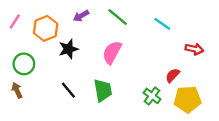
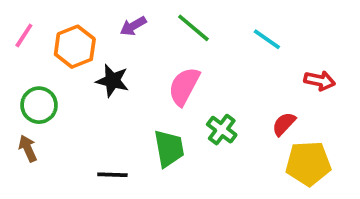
black star: (68, 49) -> (112, 81), turned 30
black line: (68, 90) -> (112, 175), moved, turned -48
green cross: (152, 96) -> (222, 130), moved

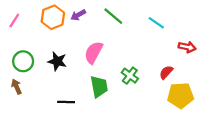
orange hexagon: (75, 47) -> (53, 17), moved
black star: (112, 81) -> (57, 61), moved
pink semicircle: (184, 86) -> (94, 52), moved

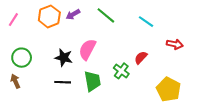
black star: (57, 61) -> (64, 58), moved
red semicircle: (166, 72) -> (141, 58), moved
yellow pentagon: (180, 95) -> (169, 89), turned 30
black line: (66, 102) -> (63, 82), moved

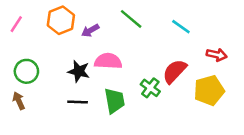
purple arrow: (73, 14) -> (90, 30), moved
pink semicircle: (87, 49) -> (108, 61), turned 65
red semicircle: (141, 58) -> (175, 71), size x1.5
yellow pentagon: (169, 89) -> (209, 90), moved, turned 30

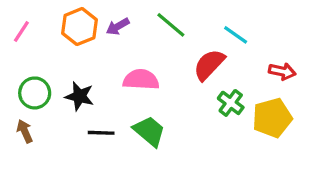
purple arrow: (90, 30) -> (118, 27), moved
black star: (79, 71) -> (80, 96), moved
red semicircle: (175, 71) -> (209, 65), moved
green cross: (150, 88) -> (231, 103), moved
green trapezoid: (115, 101) -> (149, 131), turned -40

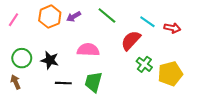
red arrow: (282, 71) -> (172, 28), moved
green trapezoid: (149, 131) -> (93, 82), turned -115

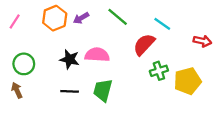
red arrow: (172, 28) -> (202, 41), moved
black star: (50, 60) -> (70, 59), moved
green cross: (144, 64) -> (159, 71), turned 35

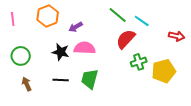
green line: (118, 17) -> (118, 15), moved
purple arrow: (81, 18) -> (76, 27), moved
pink line: (15, 22) -> (13, 19), turned -40
brown arrow: (17, 90) -> (27, 84), moved

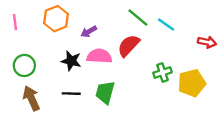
red semicircle: (126, 39) -> (129, 46), moved
brown arrow: (27, 84) -> (31, 98), size x1.5

